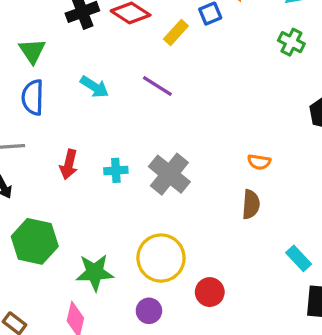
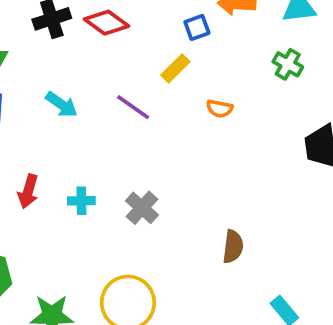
yellow rectangle: (176, 32) -> (175, 68), moved
orange semicircle: (259, 162) -> (220, 109), moved
gray cross: (169, 174) -> (142, 208), size x0.7

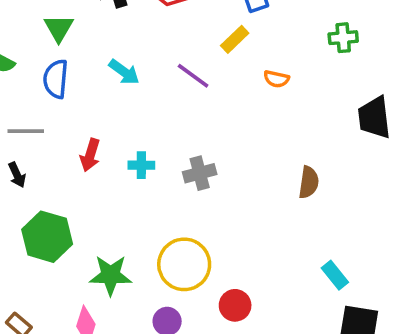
green cross: (288, 64) -> (343, 38), turned -36
gray cross: (142, 208) -> (200, 173), turned 32
brown semicircle: (233, 247) -> (309, 182), moved

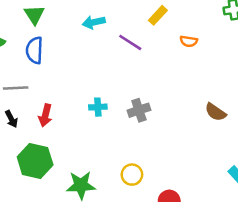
cyan arrow: (124, 72) -> (94, 22), moved, turned 135
red arrow: (90, 155) -> (45, 115), moved
brown semicircle: (309, 182) -> (215, 112), turned 120
yellow circle: (184, 264) -> (132, 175), size x0.6

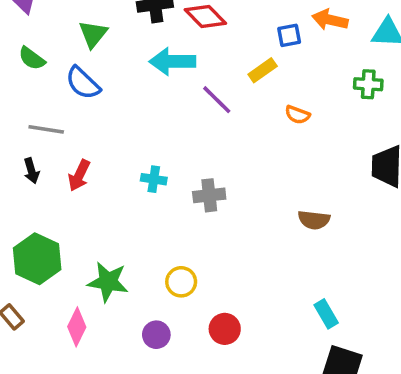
cyan arrow: (94, 22) -> (172, 61), size x1.4
blue semicircle: (34, 50) -> (83, 83), turned -60
brown semicircle: (215, 112) -> (314, 220), turned -40
green hexagon: (35, 161) -> (37, 259), moved

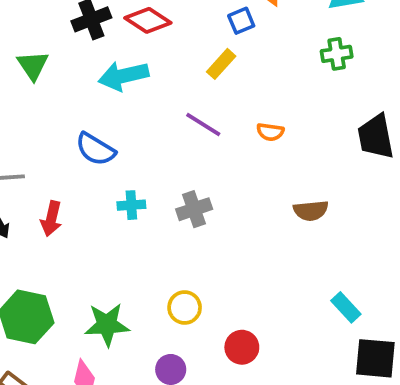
blue semicircle: (83, 83) -> (95, 149), moved
purple line: (217, 100) -> (203, 124), moved
orange semicircle: (297, 115) -> (270, 132), moved

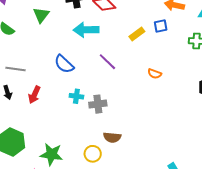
blue square: (241, 21) -> (161, 26), moved
purple line: (203, 124) -> (107, 62), moved
gray cross: (194, 209) -> (98, 104), moved
brown semicircle: (311, 211) -> (112, 137), moved

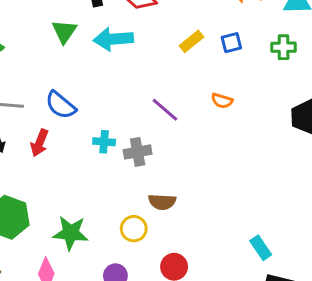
green triangle: (41, 15) -> (64, 31), moved
blue square: (161, 26) -> (231, 43), moved
purple line: (107, 62) -> (165, 110), moved
blue semicircle: (64, 64) -> (61, 105), moved

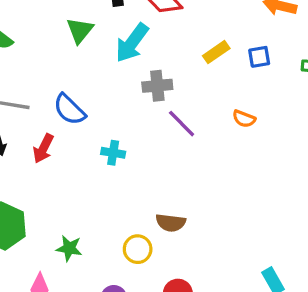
cyan arrow: (113, 39) -> (132, 43), turned -54
gray cross: (138, 152) -> (157, 86), moved
green star: (71, 233) -> (69, 248), size x0.7

